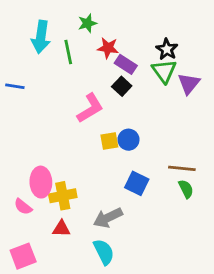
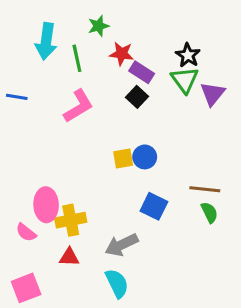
pink L-shape: (90, 108) -> (78, 106), moved

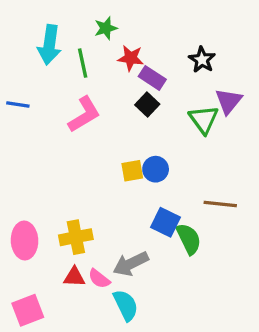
green triangle: (185, 80) -> (204, 119), moved
pink ellipse: (46, 205) -> (25, 241), moved
green semicircle: (209, 212) -> (189, 239), moved, size x1.4
pink semicircle: (26, 232) -> (99, 279), moved

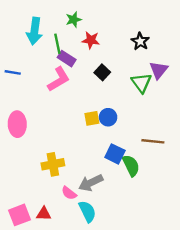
purple rectangle: (152, 78) -> (67, 59), moved
pink ellipse: (25, 241) -> (17, 124), moved
red triangle: (74, 277) -> (44, 214), moved

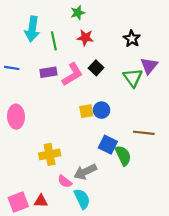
green star: (74, 20) -> (78, 13), moved
purple rectangle: (67, 59) -> (48, 72), moved, turned -42
pink L-shape: (59, 79) -> (72, 74), moved

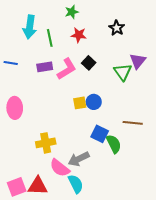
black star: (132, 39) -> (117, 28), moved
pink semicircle: (65, 181) -> (60, 168), size x1.5
red triangle: (41, 201) -> (38, 186), size x1.5

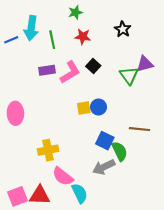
purple triangle: (138, 61) -> (145, 64), turned 36
blue line: (11, 63) -> (11, 40), moved, turned -32
gray arrow: (79, 159) -> (104, 167), moved

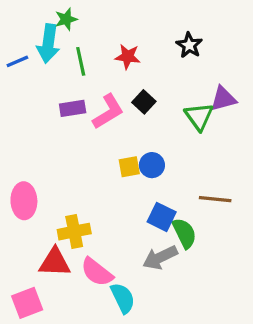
green star: (75, 12) -> (66, 19), moved
pink ellipse: (15, 113) -> (24, 201), moved
red triangle: (40, 195) -> (55, 262), moved

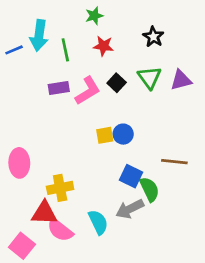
green star: (66, 19) -> (94, 16), moved
green triangle: (199, 116) -> (149, 78), moved
pink semicircle: (97, 272) -> (60, 230), moved
cyan semicircle: (123, 298) -> (98, 222), moved
pink square: (27, 303) -> (22, 246), turned -30

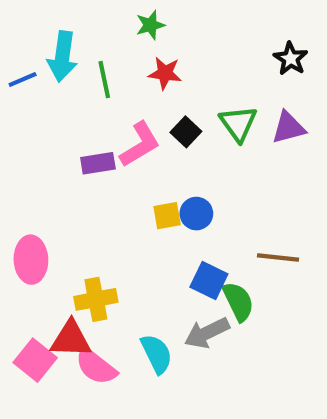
black star: (153, 37) -> (291, 59), moved
purple rectangle: (59, 88) -> (98, 163), moved
pink square: (22, 246) -> (35, 360), moved

